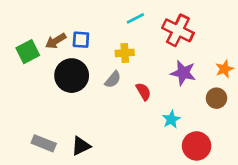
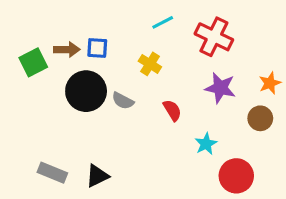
brown arrow: (56, 41) -> (67, 50), turned -150
yellow cross: (125, 53) -> (150, 64), turned 36
gray semicircle: (113, 80) -> (123, 101), moved, turned 78

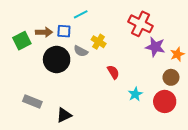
cyan line: (163, 22) -> (81, 14), moved
purple star: (220, 88) -> (155, 47), moved
gray semicircle: (123, 101) -> (81, 51), moved
gray rectangle: (52, 173) -> (32, 101), moved
red circle: (236, 176) -> (165, 101), moved

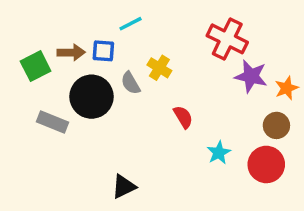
gray semicircle: (81, 51) -> (131, 83), turned 32
gray rectangle: (32, 101) -> (52, 122), moved
black triangle: (64, 115) -> (124, 187), moved

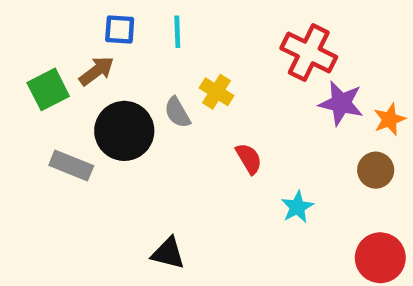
cyan line: (131, 24) -> (177, 32), turned -65
blue square: (103, 51) -> (120, 29), moved
brown arrow: (71, 52) -> (97, 71), turned -36
red circle: (266, 164) -> (380, 258), moved
black triangle: (124, 187) -> (168, 253), turned 40

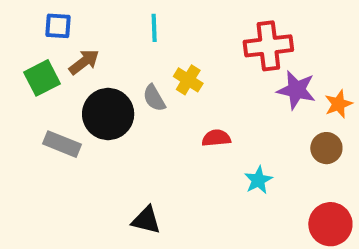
blue square: (120, 29) -> (58, 26), moved
red cross: (309, 53) -> (268, 46), turned -33
red semicircle: (249, 159) -> (216, 138), turned -64

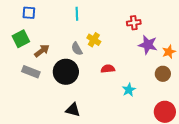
red cross: (268, 46) -> (134, 23), size x0.6
brown arrow: (84, 62) -> (42, 51), moved
black circle: (108, 114) -> (66, 72), moved

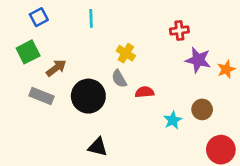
blue square: (29, 13) -> (39, 17), turned -32
cyan line: (77, 14) -> (91, 18), moved
gray semicircle: (77, 49) -> (119, 79), moved
brown circle: (163, 74) -> (202, 109), moved

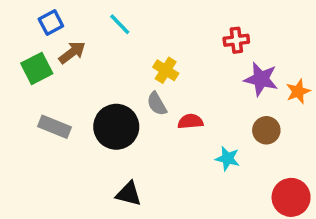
cyan line: (91, 18) -> (120, 24), turned -42
brown arrow: (56, 68) -> (72, 53), moved
brown circle: (202, 109) -> (266, 130), moved
cyan star: (173, 120) -> (227, 159), turned -30

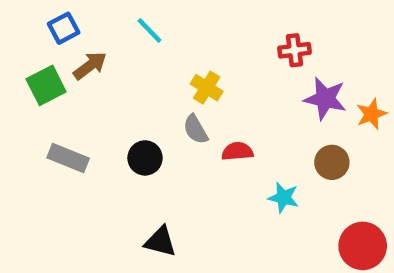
black circle: (116, 127) -> (145, 158), size x0.6

